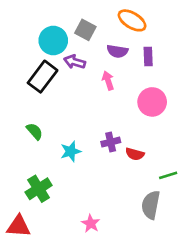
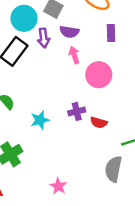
purple semicircle: (117, 51) -> (69, 32), moved
purple arrow: (75, 62) -> (44, 38), turned -114
pink circle: (152, 102) -> (99, 75), moved

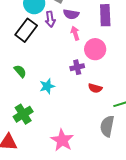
purple rectangle: (111, 33) -> (105, 15), size x1.5
purple cross: (77, 111) -> (77, 67), moved
pink star: (58, 186) -> (62, 140), size x1.6

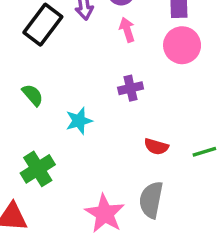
pink circle: (95, 49) -> (182, 45), moved
red semicircle: (95, 88) -> (156, 147), moved
gray semicircle: (107, 126) -> (151, 200), moved

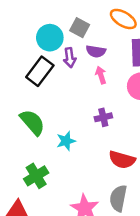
green semicircle: (33, 95) -> (32, 122), size x1.6
red semicircle: (156, 147) -> (122, 160), size x1.5

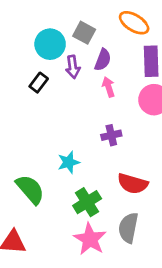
purple semicircle: (96, 51) -> (103, 60), turned -78
black rectangle: (40, 71) -> (39, 83), size x0.6
green semicircle: (32, 122) -> (30, 189), moved
green cross: (36, 176) -> (87, 202), moved

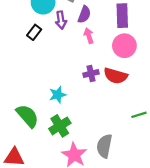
red semicircle: (133, 184) -> (116, 76), moved
green cross: (87, 202) -> (60, 126), moved

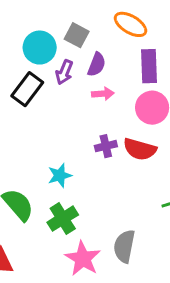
purple arrow: (61, 20) -> (64, 72), turned 30
black rectangle: (34, 32) -> (27, 89), size x1.5
pink arrow: (89, 36) -> (103, 94), turned 104

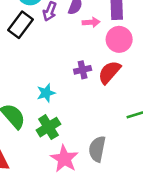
pink arrow: (103, 94) -> (91, 22), moved
red semicircle: (140, 149) -> (109, 72), turned 115

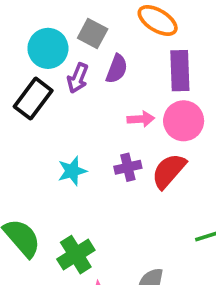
pink arrow: (91, 22) -> (141, 119), moved
cyan star: (46, 93) -> (72, 171), moved

